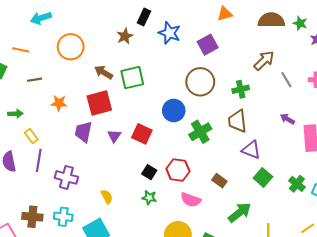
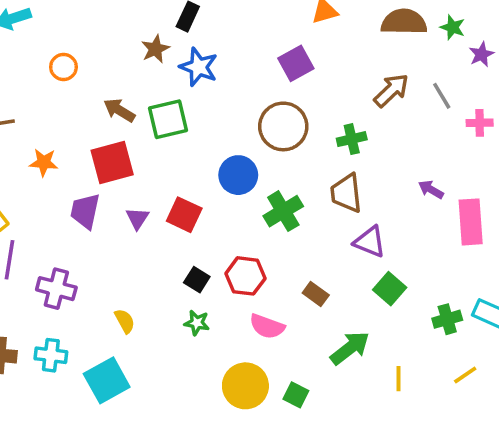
blue star: (169, 33) -> (199, 67), moved
orange circle: (71, 47) -> (63, 67), size x0.6
gray line: (286, 80) -> (442, 96), moved
green cross: (297, 184) -> (447, 319), moved, turned 35

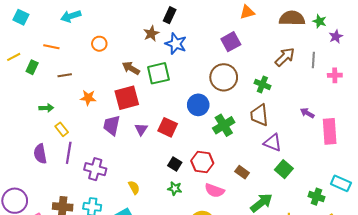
gray line: (442, 96) -> (313, 60), turned 35
green cross: (352, 139) -> (262, 84), turned 35
green cross: (447, 319) -> (316, 197), moved, turned 35

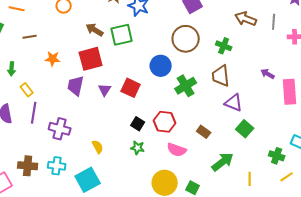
brown arrow: (285, 57) -> (246, 19), turned -115
green arrow: (46, 108) -> (12, 69), turned 96

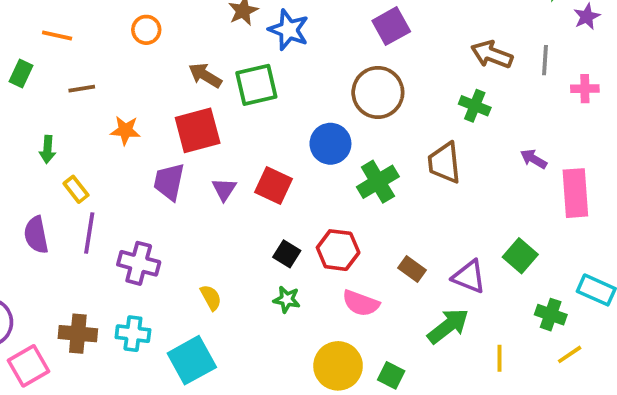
green cross: (224, 46) -> (475, 106), moved
purple triangle: (234, 103) -> (469, 277), moved
green square: (245, 129) -> (520, 256), moved

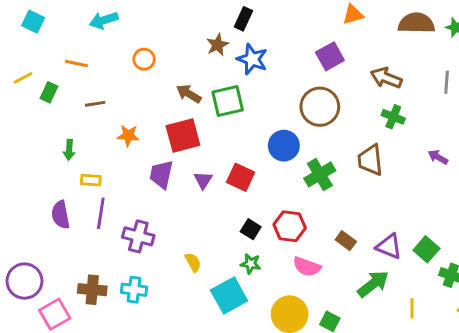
brown arrow: (492, 54) -> (386, 78), moved
yellow rectangle: (76, 189) -> (91, 180), turned -48
green square: (520, 256) -> (426, 249), moved
cyan square: (192, 360) -> (229, 295), moved

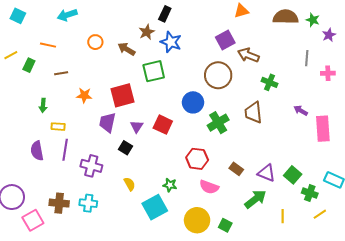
brown arrow: (386, 78) -> (248, 55), moved
brown arrow: (189, 94) -> (127, 49), moved
black square: (251, 229) -> (126, 148), moved

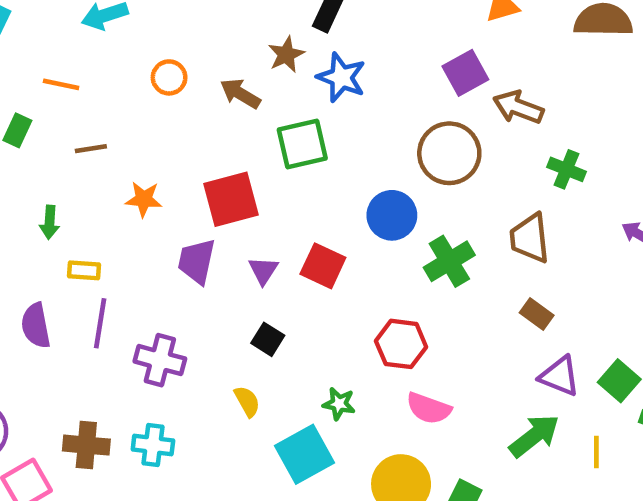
black square: (126, 148) -> (268, 339), moved
brown rectangle: (236, 169) -> (537, 314), moved
yellow line: (283, 216) -> (596, 452), moved

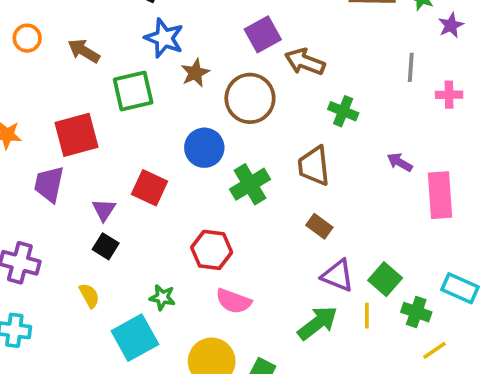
brown star: (286, 54) -> (195, 73), moved
purple triangle: (263, 270) -> (104, 210), moved
yellow line: (596, 452) -> (367, 316), moved

